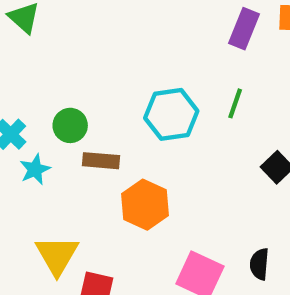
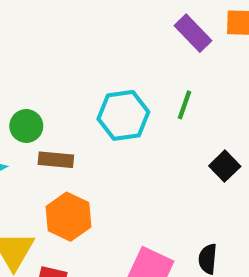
purple rectangle: (244, 29) -> (193, 33), turned -66
orange hexagon: (145, 205) -> (69, 217), moved

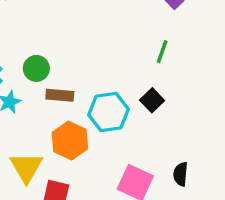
cyan hexagon: (123, 115) -> (108, 112), moved
black square: (225, 166) -> (152, 100), moved

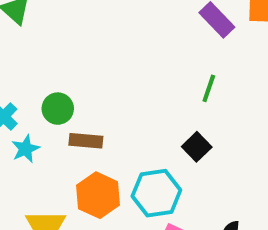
cyan hexagon: (108, 112) -> (156, 193), moved

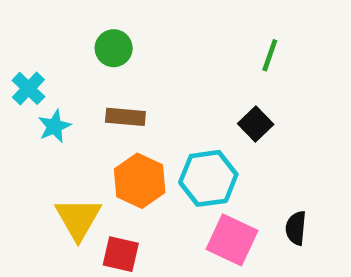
green circle: (58, 109) -> (114, 48), moved

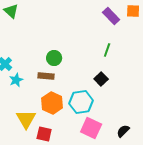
green circle: (114, 48) -> (54, 58), moved
black semicircle: (296, 228) -> (123, 131), moved, turned 40

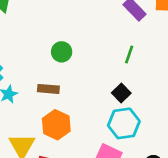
green circle: (54, 58) -> (62, 52), moved
cyan hexagon: (81, 102) -> (124, 123), moved

